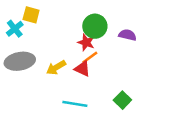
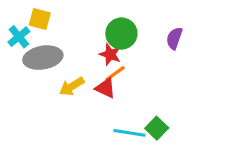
purple semicircle: (127, 35) -> (174, 38), moved, turned -84
gray ellipse: (20, 61) -> (43, 58), moved
cyan line: (75, 104) -> (129, 133), moved

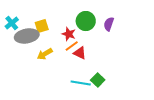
yellow square: (40, 19) -> (42, 26), moved, turned -32
green circle: (121, 34) -> (86, 21), moved
red triangle: (105, 88) -> (80, 53), moved

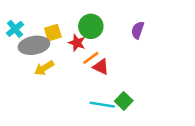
green circle: (86, 21) -> (91, 26), moved
red star: (69, 34) -> (77, 43), moved
yellow arrow: (45, 54) -> (44, 68), moved

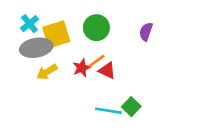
cyan cross: (15, 29) -> (29, 24), moved
yellow square: (53, 33) -> (56, 34), size x1.5
red star: (77, 43) -> (82, 68), moved, turned 30

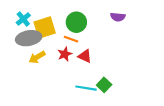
purple semicircle: (146, 32) -> (118, 17), moved, turned -104
orange line: (96, 61) -> (71, 39), moved, turned 56

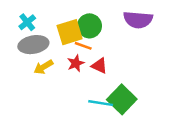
purple semicircle: (118, 17) -> (138, 20), size x1.6
yellow square: (45, 28) -> (70, 32), moved
green square: (104, 85) -> (122, 99), size x1.6

